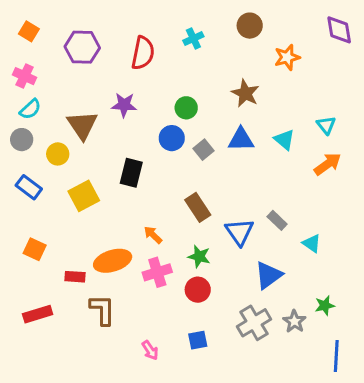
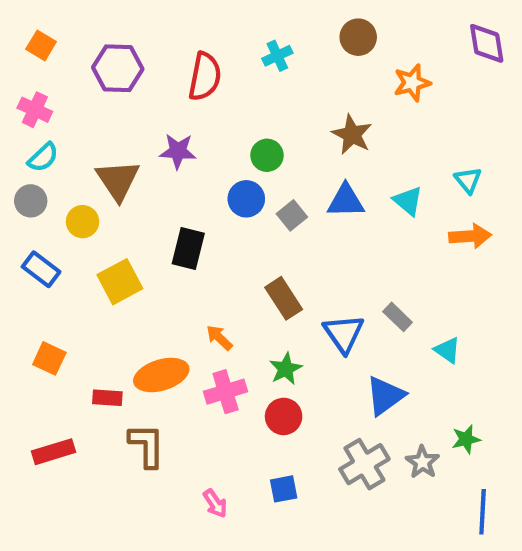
orange arrow: (328, 164) -> (470, 236), turned 32
green star: (199, 256) -> (286, 369), turned 30

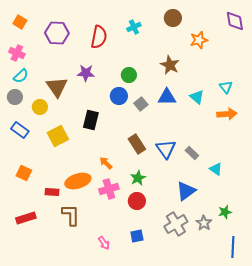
blue triangle: (344, 334) -> (166, 149), moved

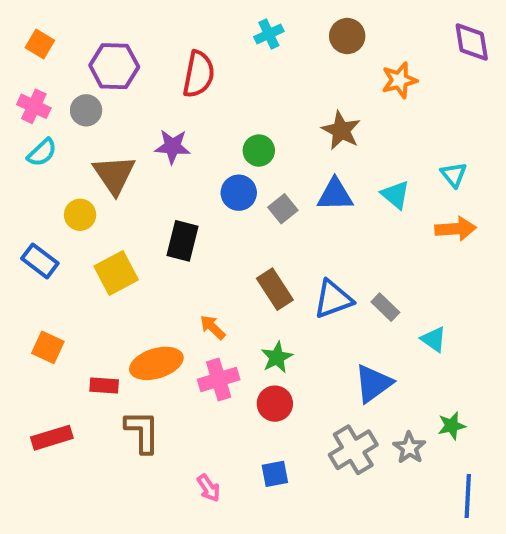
cyan cross: (134, 27) -> (269, 34), moved
gray circle: (15, 97) -> (86, 110), moved
blue triangle: (166, 149) -> (333, 299), turned 45

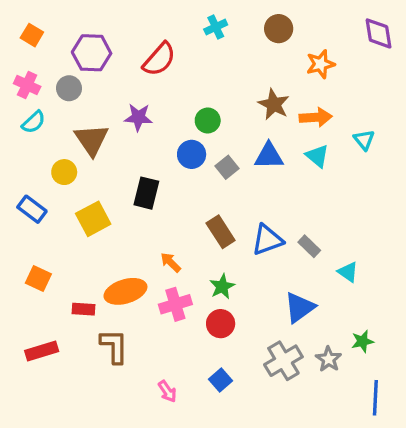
red semicircle: (199, 74) -> (159, 59), turned 30
orange arrow: (456, 229) -> (316, 117), moved
blue square: (275, 474) -> (221, 380), turned -30

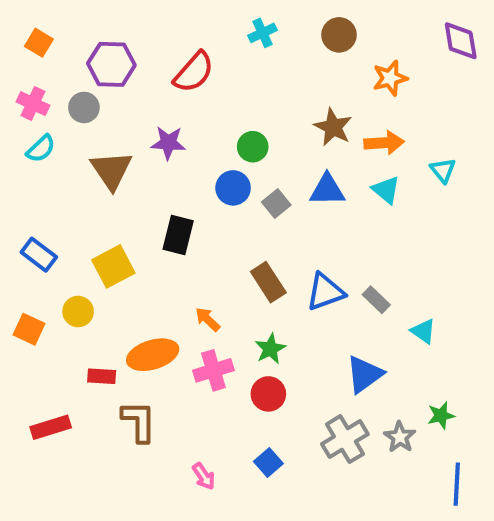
yellow circle: (64, 172) -> (78, 312), moved
orange square: (38, 278) -> (29, 329), moved

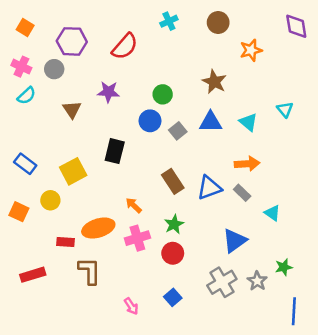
orange arrow: (384, 143) -> (247, 164), moved
brown triangle: (111, 170) -> (72, 109), size x0.7

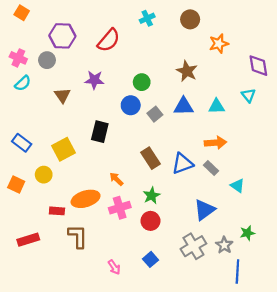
purple diamond: (296, 26) -> (258, 66), moved
orange square: (25, 28) -> (22, 13), moved
cyan triangle: (248, 122) -> (217, 106), turned -42
blue line: (294, 311) -> (237, 272), moved

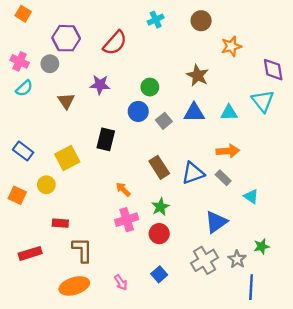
cyan triangle: (248, 95) -> (263, 101), size x1.5
orange ellipse: (86, 199) -> (74, 286), moved

